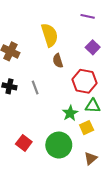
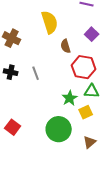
brown semicircle: (58, 61) -> (66, 46), moved
red square: (24, 143) -> (13, 127), moved

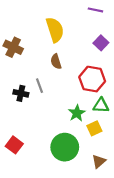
brown semicircle: (66, 46) -> (56, 62), moved
black cross: (11, 72) -> (21, 93), moved

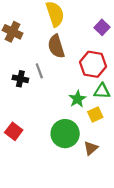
brown semicircle: (56, 62) -> (56, 46), size x1.5
brown triangle: (99, 161) -> (91, 148), moved

